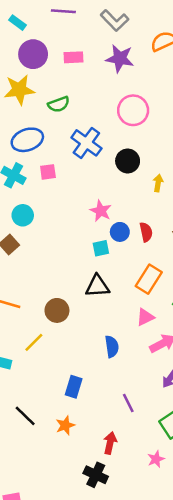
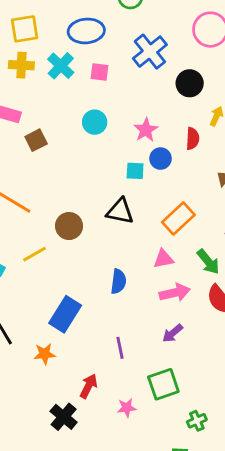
cyan circle: (23, 215) -> (95, 122), moved
red semicircle: (146, 232) -> (193, 139), moved
blue rectangle: (74, 387) -> (65, 314), size x1.4
pink star: (156, 459) -> (127, 408), moved

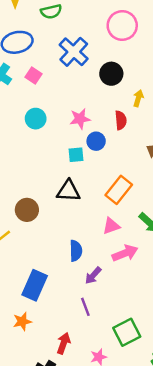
pink square: (99, 72) -> (33, 75), turned 35
pink star: (146, 130) -> (80, 119), turned 30
purple arrow: (173, 333) -> (93, 275), moved

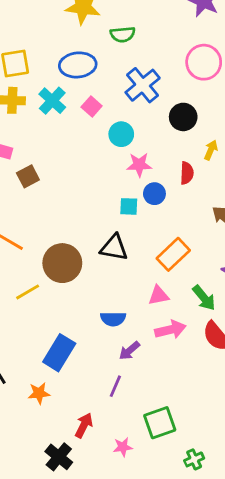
cyan circle: (36, 119) -> (121, 134), moved
brown circle: (27, 210) -> (62, 263), size x1.4
blue semicircle: (76, 251) -> (113, 319), turned 84
purple line: (85, 307) -> (115, 386), turned 36

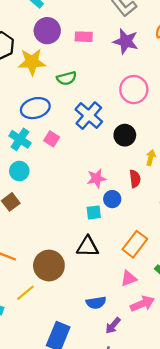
cyan circle: (121, 134) -> (19, 171), moved

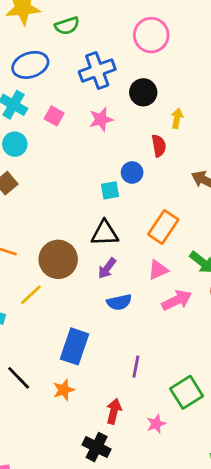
blue cross: (89, 116) -> (97, 70), turned 32
pink square: (52, 139) -> (54, 116), moved
pink star: (96, 178) -> (101, 119), moved
purple arrow: (113, 326) -> (107, 268), moved

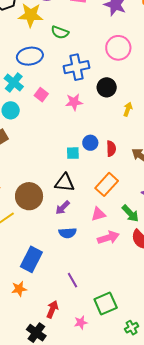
green semicircle: (67, 26) -> (60, 32), turned 30
red semicircle: (159, 146) -> (111, 149), moved
purple line: (136, 367) -> (73, 280), turned -49

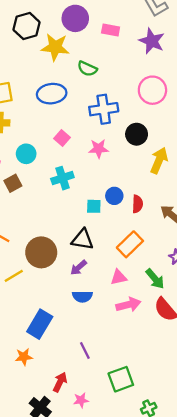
cyan cross: (14, 82) -> (62, 178), moved, turned 30
yellow arrow: (128, 109) -> (159, 160), size x1.6
pink star: (81, 322) -> (81, 400), moved

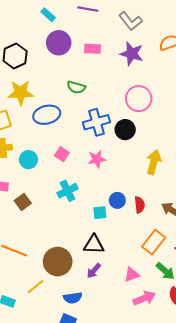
yellow star: (55, 47) -> (21, 93), moved
black circle: (137, 134) -> (125, 130), moved
cyan circle: (26, 154) -> (28, 160), moved
orange rectangle: (130, 244) -> (154, 242), moved
blue semicircle: (82, 297) -> (73, 298), moved

